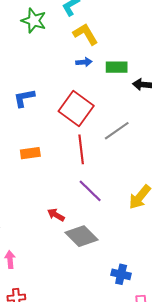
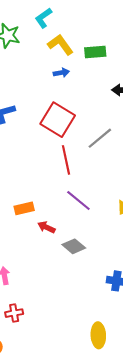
green rectangle: (117, 67) -> (95, 52), moved
orange rectangle: (30, 153) -> (24, 208), moved
gray diamond: (81, 236) -> (74, 246), size x0.7

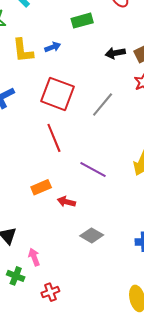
yellow L-shape: (60, 45) -> (23, 51), moved, turned -140
red line: (66, 160) -> (54, 138), moved
gray diamond: (74, 246) -> (92, 235), moved

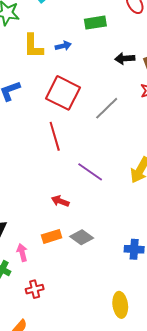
orange rectangle: (41, 187) -> (52, 236), moved

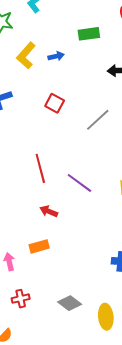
yellow L-shape: (33, 46) -> (26, 56), turned 40
red square: (63, 93) -> (55, 103), size x0.6
red line: (55, 136) -> (40, 168), moved
gray diamond: (82, 237) -> (70, 303), moved

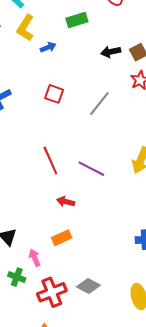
yellow L-shape: (26, 56) -> (25, 28), moved
red cross: (21, 299) -> (52, 292), size x1.6
gray diamond: (70, 303) -> (88, 286), moved

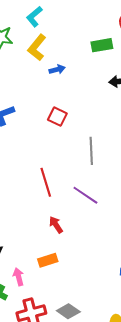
green rectangle: (77, 20) -> (102, 45), moved
gray line: (99, 103) -> (91, 151), moved, turned -48
red arrow: (66, 202) -> (56, 225), turned 36

